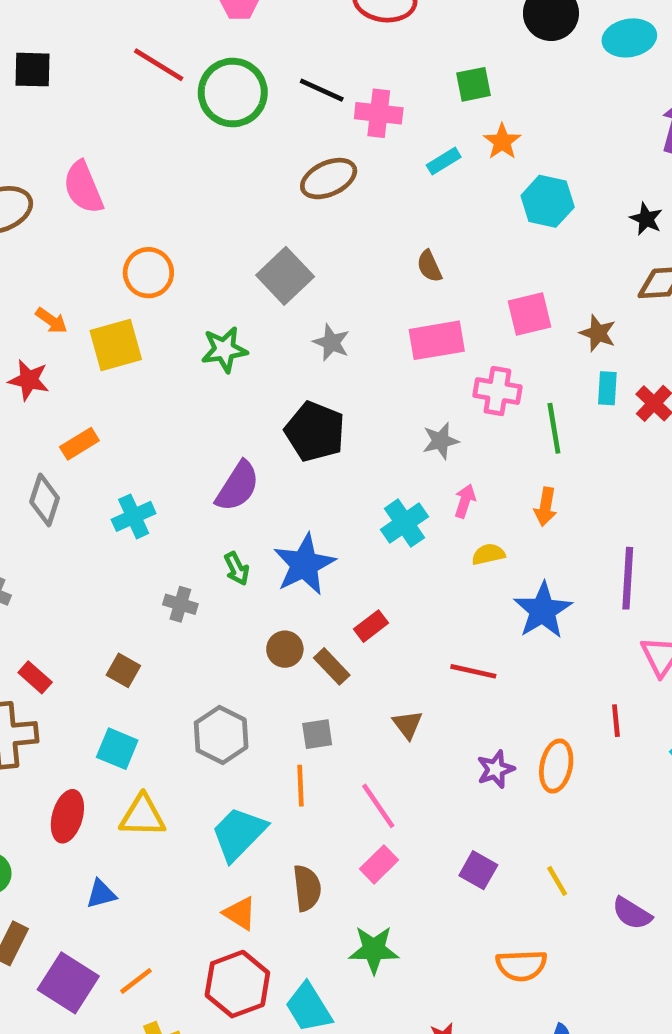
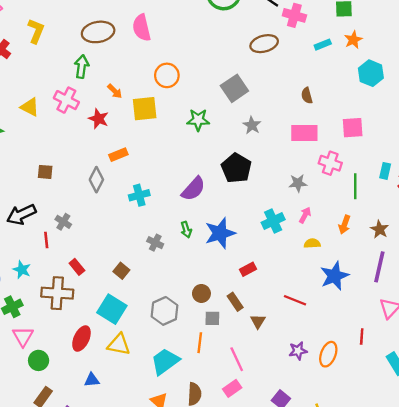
brown star: (598, 333) -> (380, 229), moved
brown circle: (285, 649) -> (201, 293), moved
brown rectangle: (332, 666) -> (235, 302), moved
cyan square: (117, 749) -> (112, 309), size x1.4

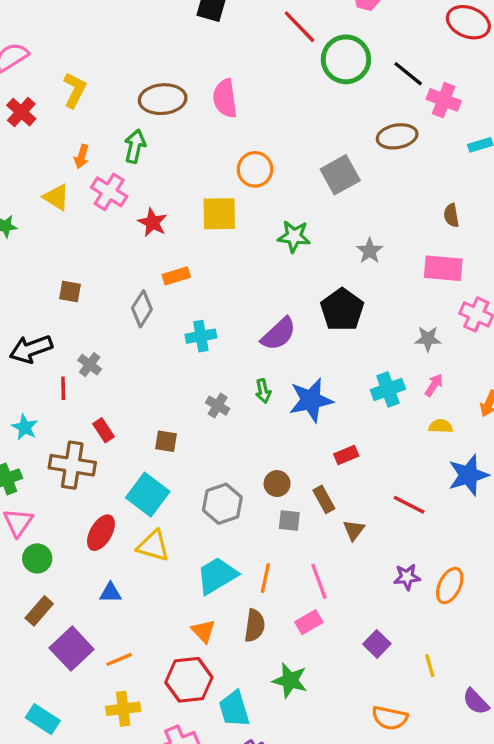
gray square: (234, 88) -> (340, 175), moved
orange arrow: (115, 91) -> (82, 157), moved, turned 56
brown square: (121, 271) -> (166, 441), turned -35
orange line: (200, 343) -> (265, 578), moved

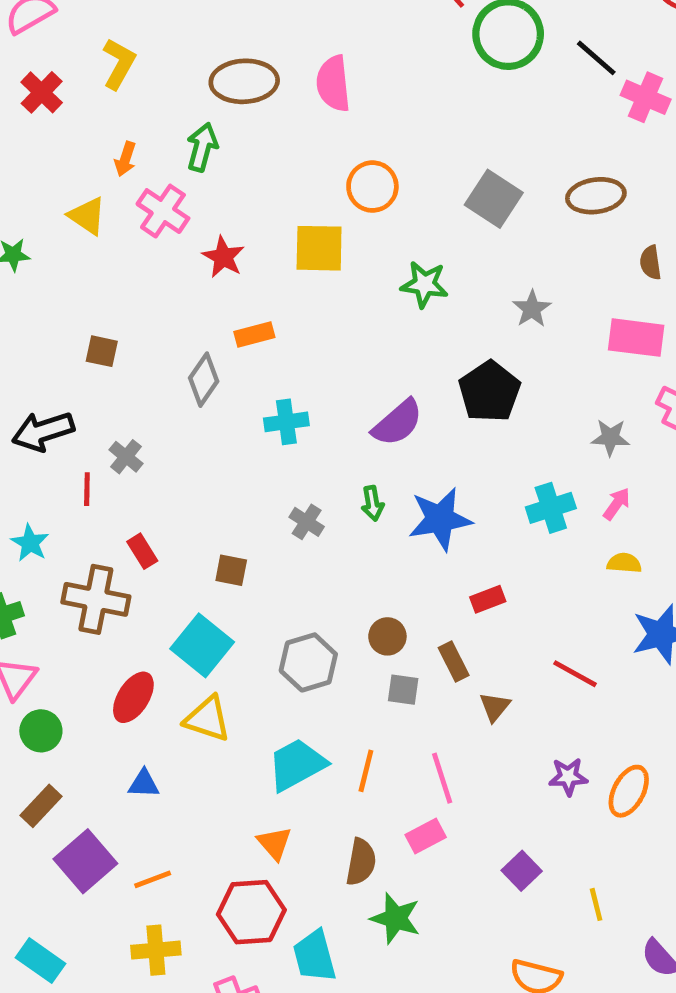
brown ellipse: (397, 136) -> (596, 196), moved
gray square: (340, 175) -> (494, 199), turned -30
brown semicircle: (255, 626) -> (361, 862), moved

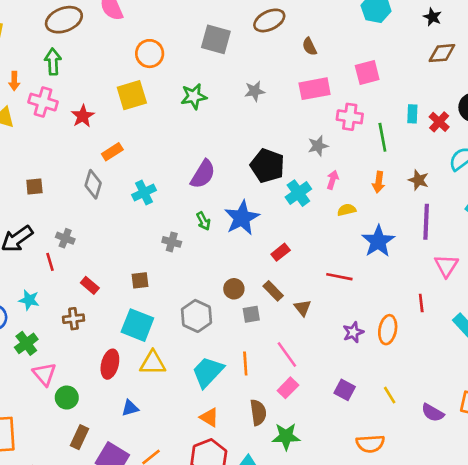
red star: (223, 257) -> (83, 116), turned 30
gray star: (532, 309) -> (255, 91), turned -30
black pentagon: (490, 392) -> (267, 166), moved
brown cross: (96, 599) -> (73, 319), size x0.6

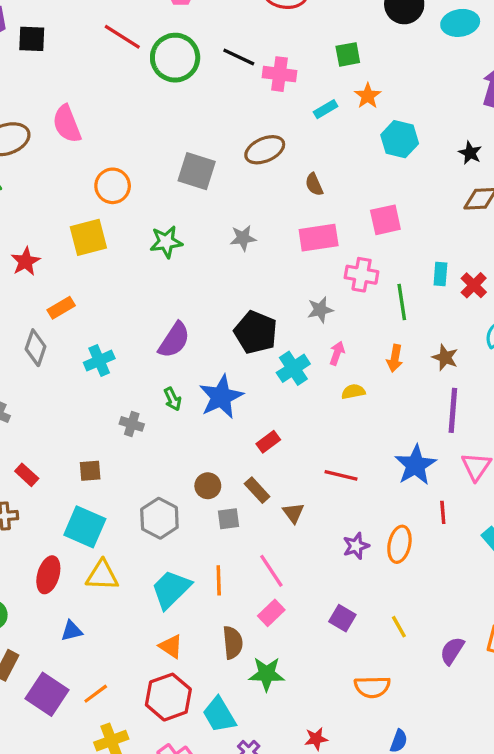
blue star: (378, 241) -> (416, 465), moved
purple semicircle: (433, 413) -> (452, 651), turned 90

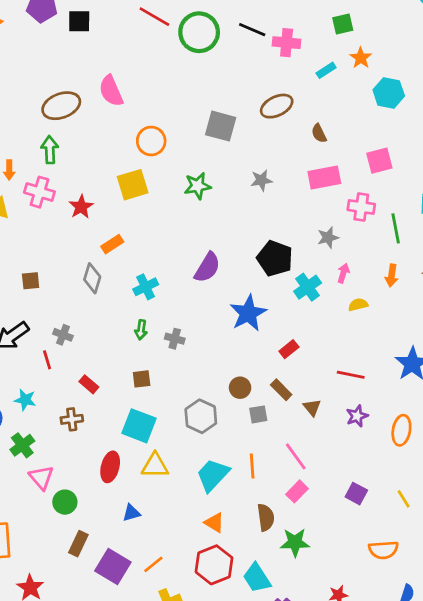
green arrow: (173, 399) -> (141, 330), moved, turned 36
purple star: (356, 546) -> (357, 416), moved

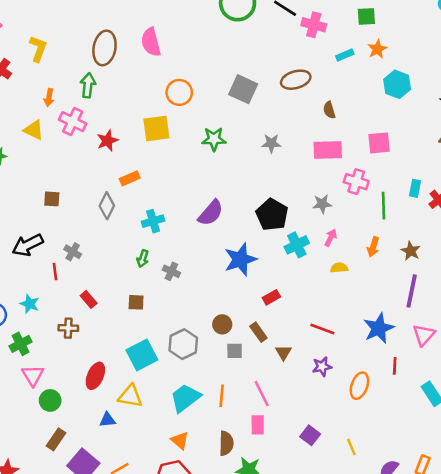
brown ellipse: (61, 106) -> (104, 48), turned -68
cyan square: (139, 426) -> (142, 355), moved, turned 32
yellow triangle: (155, 466) -> (130, 396), moved
pink rectangle: (297, 491) -> (258, 425), turned -54

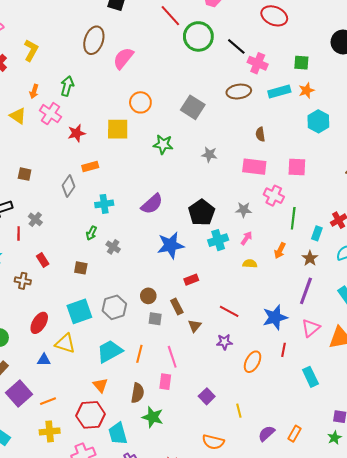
pink semicircle: (151, 42) -> (123, 58), turned 45
brown ellipse: (104, 48) -> (94, 40), moved
cyan rectangle: (345, 55) -> (279, 91), size x1.5
brown ellipse: (296, 80) -> (239, 92), moved
cyan rectangle: (415, 188) -> (317, 233), moved

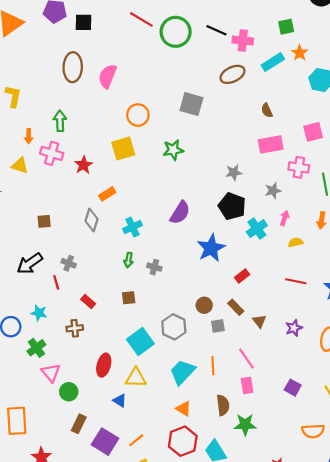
gray star: (209, 155) -> (234, 172), moved
red line: (229, 311) -> (296, 281), moved
blue triangle: (44, 360) -> (120, 401), turned 48

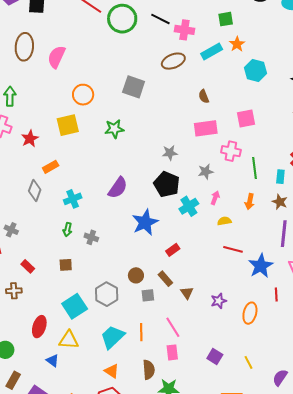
red line: (296, 281) -> (233, 249), moved

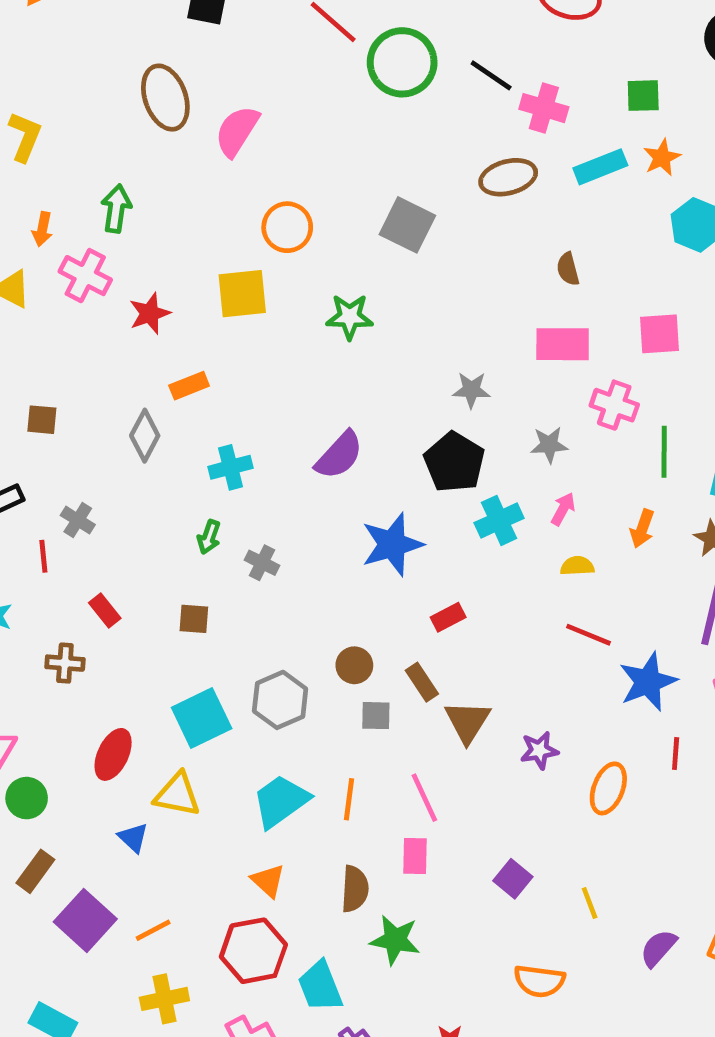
brown ellipse: (24, 47) -> (165, 98), turned -32
brown triangle: (187, 293) -> (467, 722), size x1.5

